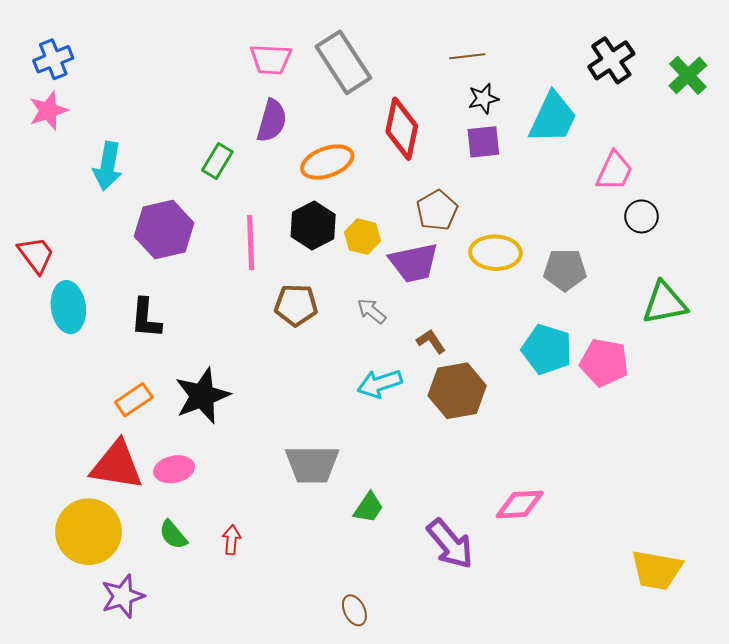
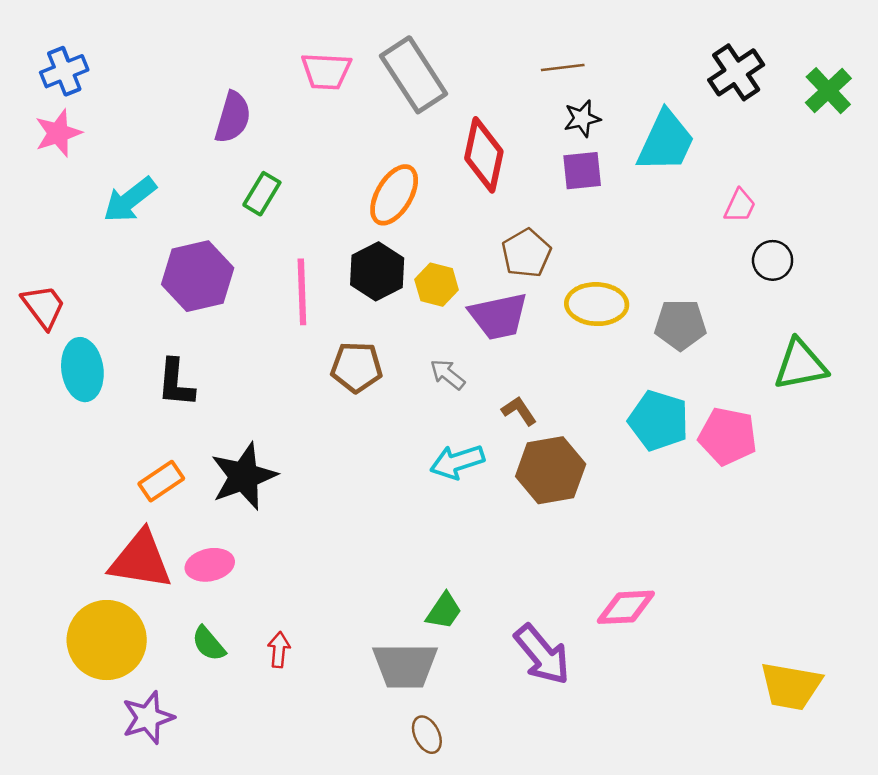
purple semicircle: (272, 121) -> (233, 117), moved
orange ellipse: (327, 162) -> (394, 195), turned -39
cyan arrow: (108, 166) -> (130, 200), turned 42
pink trapezoid: (614, 171) -> (740, 206), size x0.7
gray trapezoid: (312, 464) -> (405, 665), moved

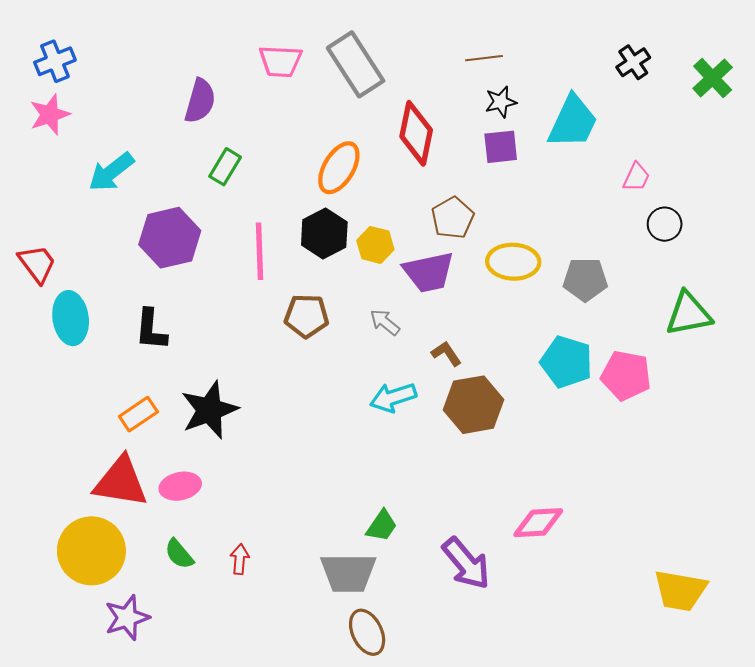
black cross: (736, 72) -> (633, 62), size x0.7
brown ellipse: (427, 735) -> (367, 632), size x1.4

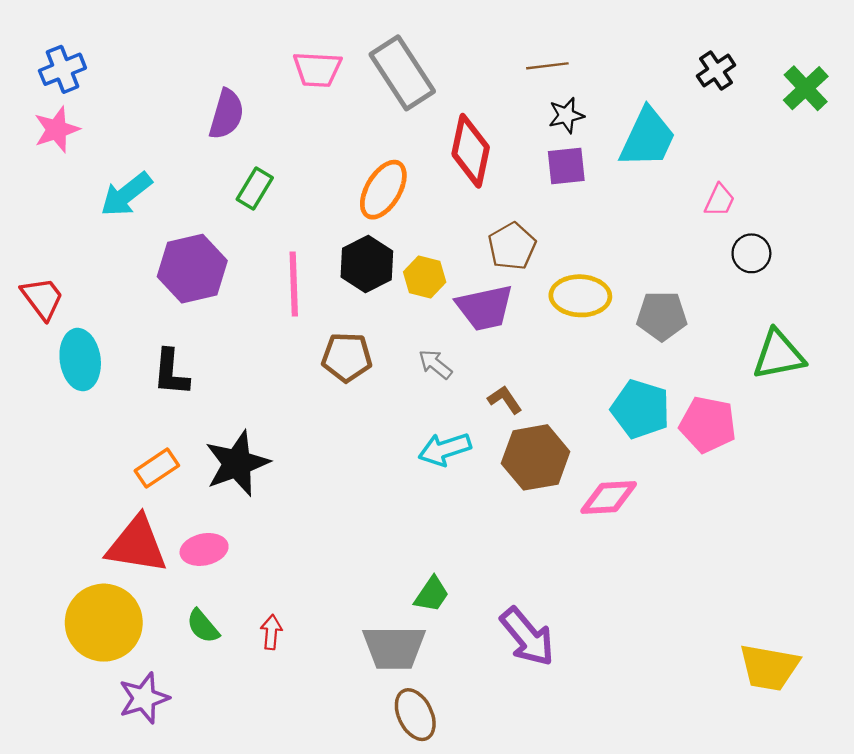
pink diamond: (538, 523) -> (609, 498), moved

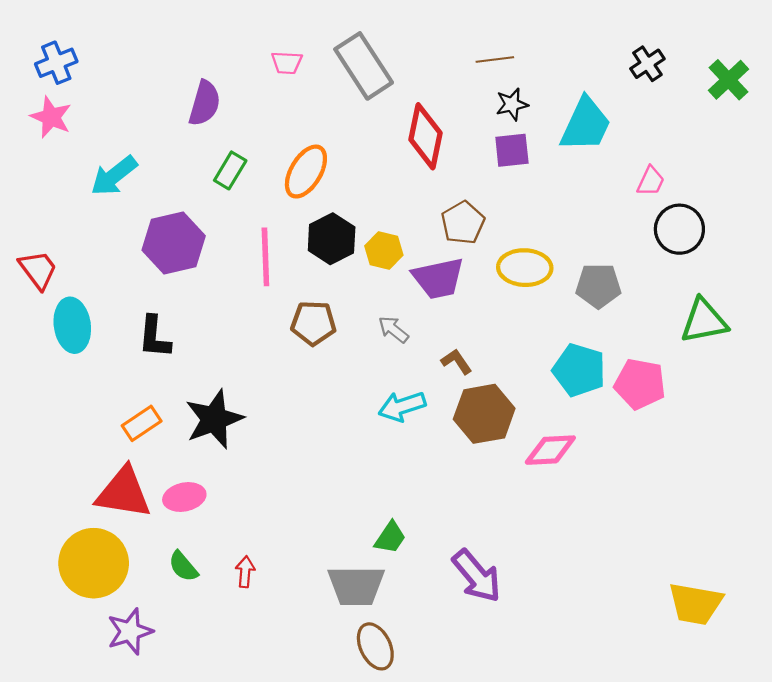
pink trapezoid: (317, 69) -> (287, 63), size x0.7
pink star: (57, 129) -> (51, 117), turned -30
orange ellipse: (383, 190) -> (306, 172), moved
black circle: (751, 253) -> (679, 229), size x1.4

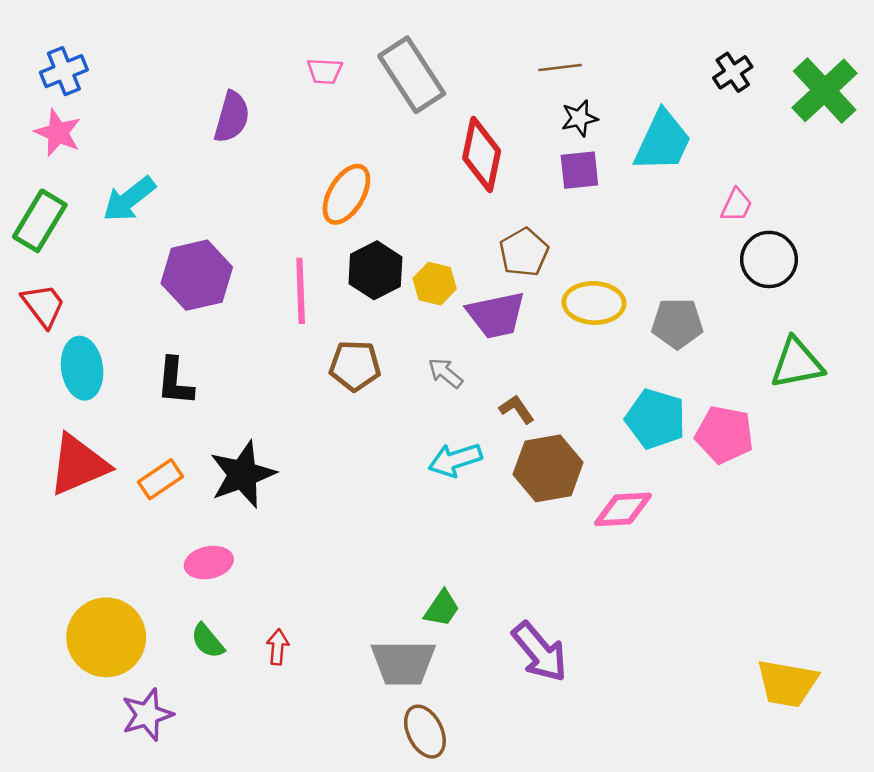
green cross: (729, 80) -> (825, 90), size x1.4
green rectangle: (230, 170) -> (40, 221), moved, size x1.4
red triangle: (123, 493) -> (78, 465), moved, turned -32

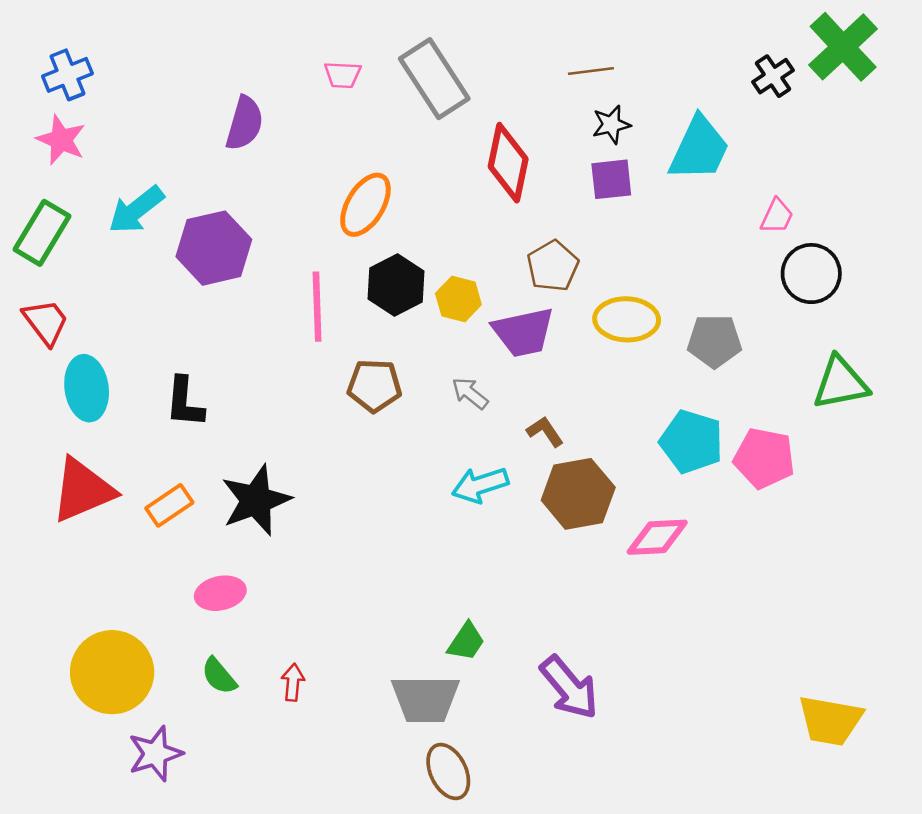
green cross: (825, 90) -> (843, 47), moved
purple hexagon: (197, 275) -> (214, 248), moved

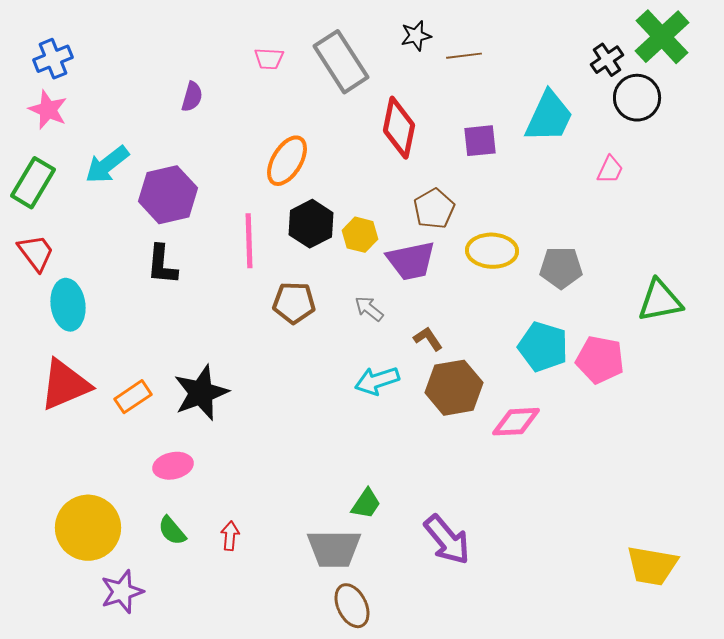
purple semicircle: (244, 123) -> (192, 97), size x0.7
black star: (611, 125) -> (416, 36), moved
black circle: (811, 274) -> (637, 98), moved
black L-shape: (185, 402) -> (162, 265), moved

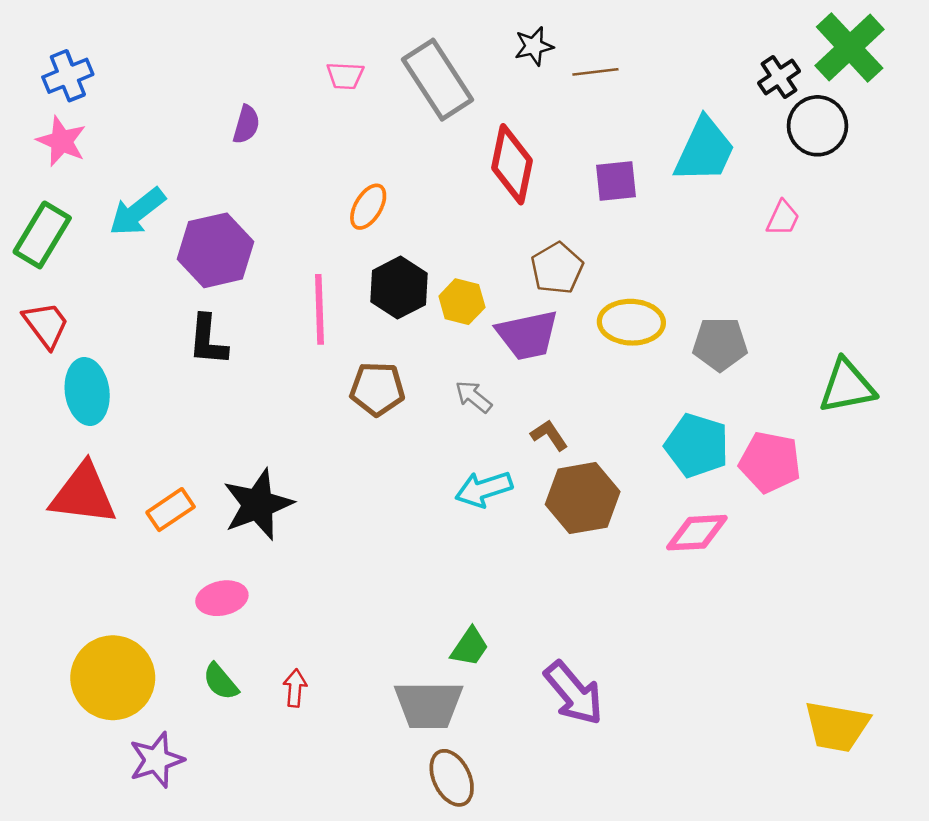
orange ellipse: (287, 161) -> (368, 207), size x0.7
red triangle: (65, 385) -> (83, 494), turned 30
pink diamond: (516, 422) -> (697, 533), moved

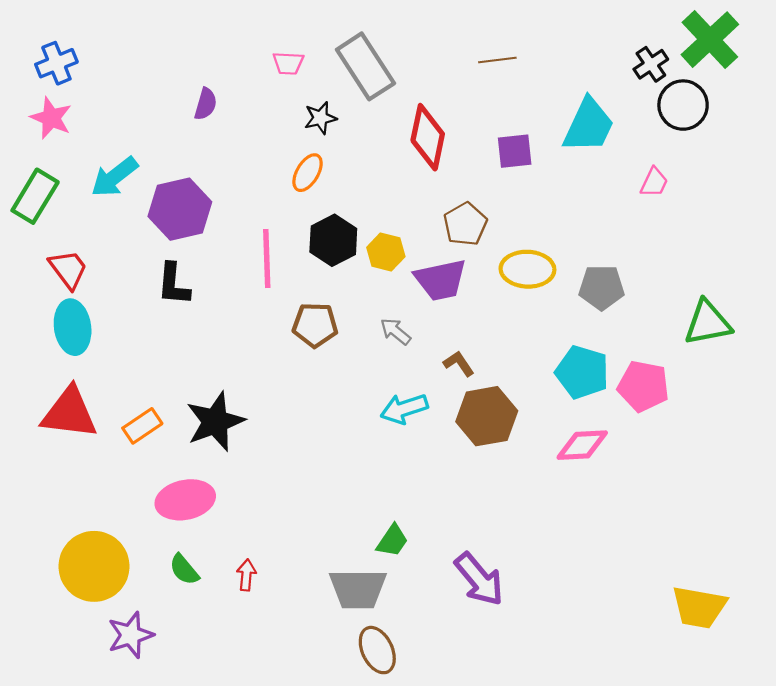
black star: (534, 46) -> (320, 118), moved
red trapezoid: (46, 325) -> (68, 269), moved
pink ellipse: (222, 598) -> (185, 500), size x1.4

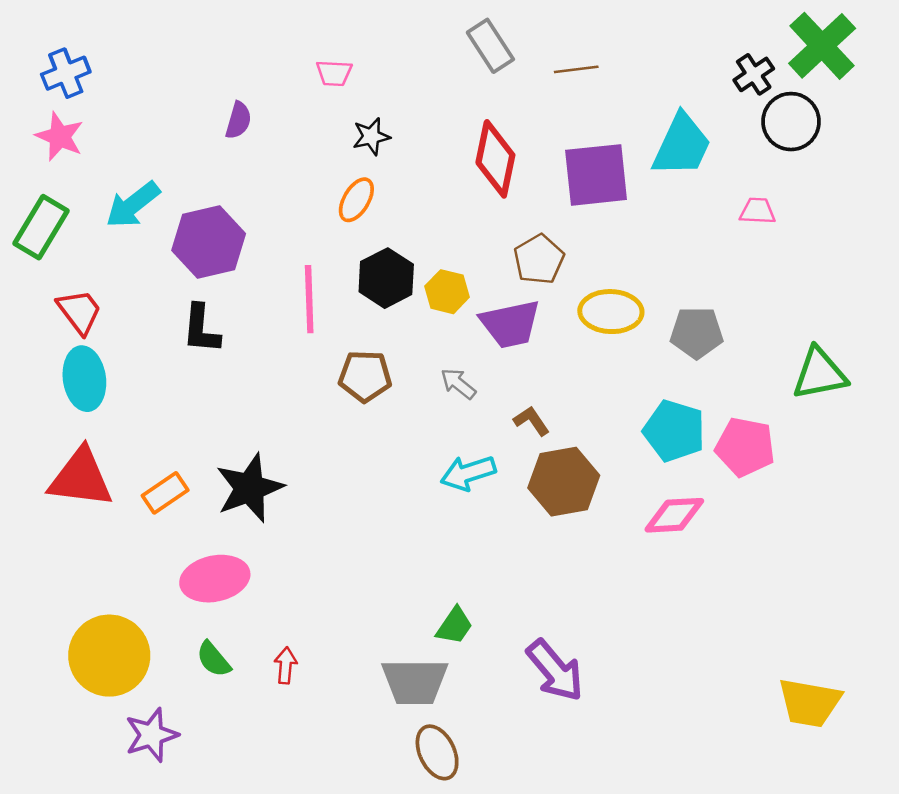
gray rectangle: (365, 66) -> (490, 46), moved, size x0.7
purple square: (515, 151) -> (596, 175), size x1.6
pink trapezoid: (654, 182) -> (757, 211), turned -112

